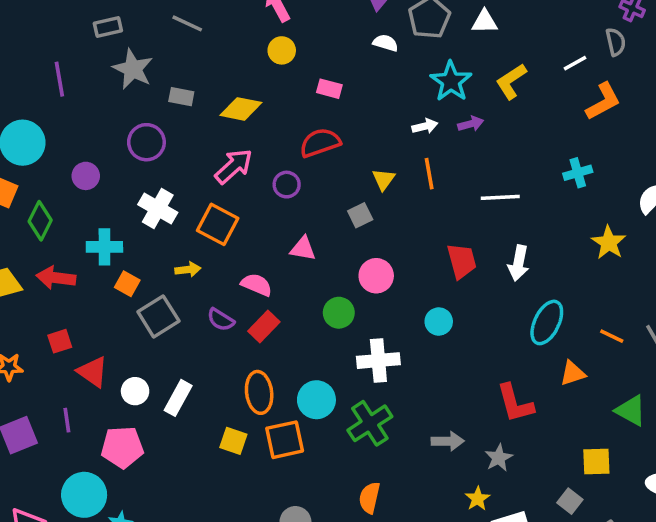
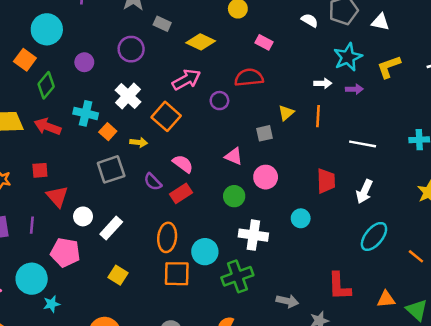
pink triangle: (303, 249) -> (234, 156), moved
orange square: (127, 284) -> (108, 132), moved
orange triangle: (573, 373) -> (386, 299), moved
yellow square: (233, 441) -> (118, 275), moved

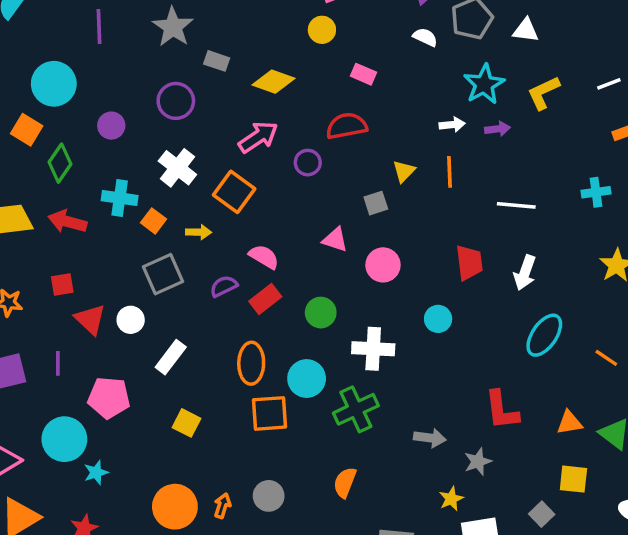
purple semicircle: (153, 182) -> (224, 286), turned 114
green circle: (234, 196) -> (321, 313), moved
white circle: (83, 216) -> (131, 320), moved

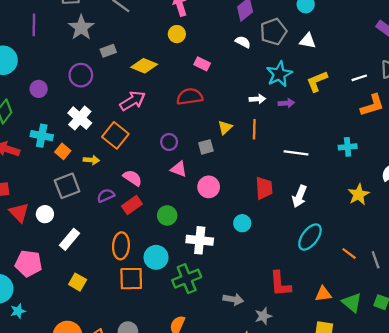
gray rectangle: (217, 61) -> (108, 51), turned -42
purple circle: (308, 163) -> (169, 142), moved

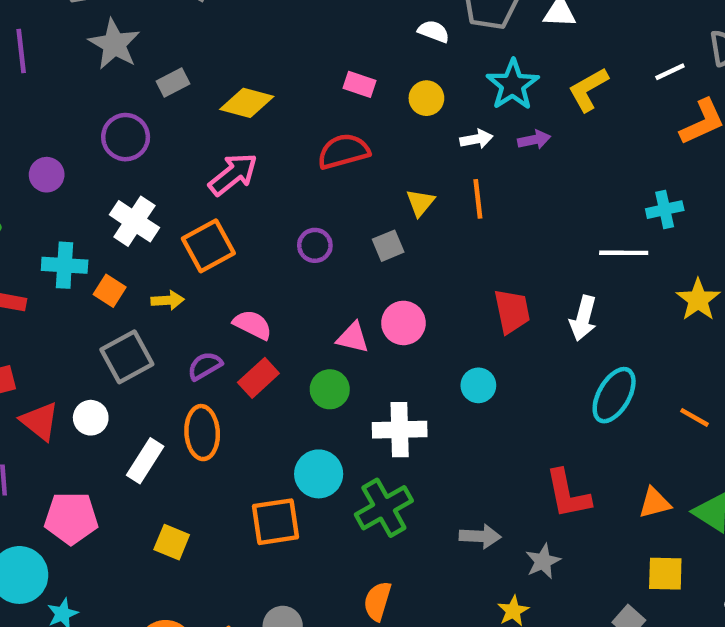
yellow circle: (177, 34) -> (426, 98), moved
orange square: (115, 135) -> (208, 246), turned 30
white line: (296, 153) -> (624, 253), moved
pink triangle: (179, 169) -> (353, 338), moved
orange ellipse: (121, 246) -> (202, 433), moved

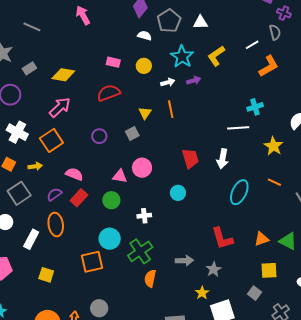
orange line: (695, 417) -> (274, 182), moved
white cross: (400, 430) -> (144, 216), size x0.6
orange semicircle: (377, 601) -> (150, 278), moved

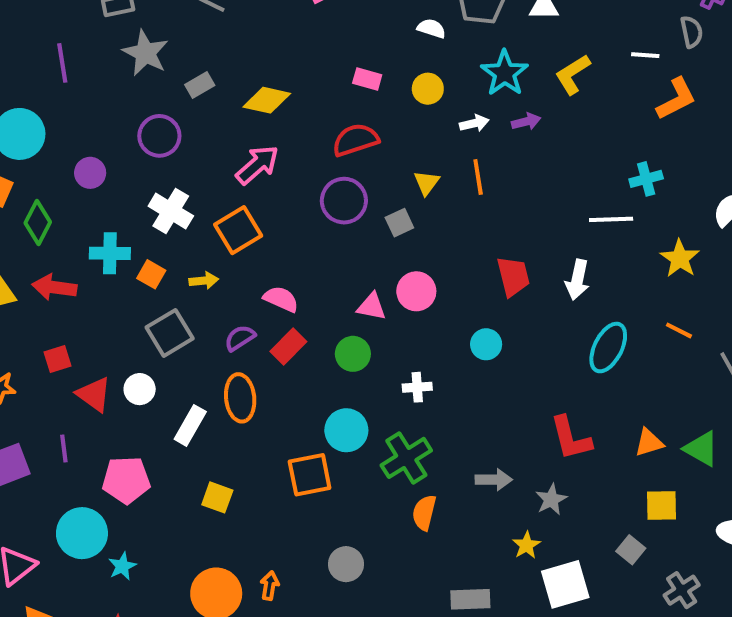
white line: (252, 45) -> (645, 55), turned 32
purple circle: (99, 136) -> (344, 201), moved, size x1.5
gray circle: (99, 308) -> (346, 564), moved

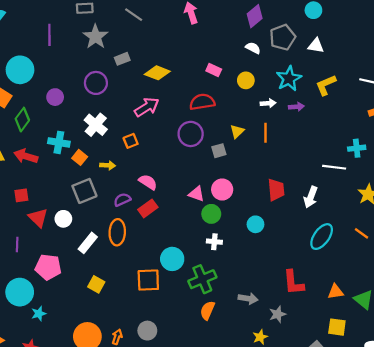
orange square: (238, 230) -> (131, 141), size x0.6
green circle: (353, 354) -> (211, 214), moved
gray circle: (346, 564) -> (147, 331), moved

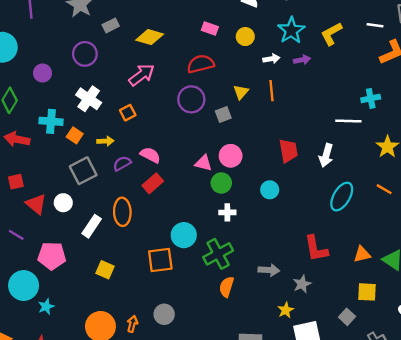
purple semicircle: (122, 200) -> (122, 163), moved
purple line: (17, 245) -> (16, 235), turned -56

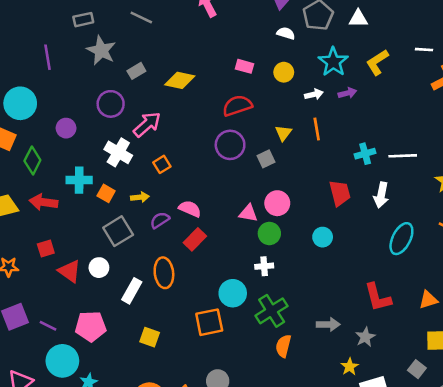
pink arrow: (142, 75) -> (147, 124), moved
cyan cross: (371, 98) -> (365, 154), moved
white cross: (227, 212) -> (264, 266), moved
purple line: (16, 235) -> (48, 326), moved

